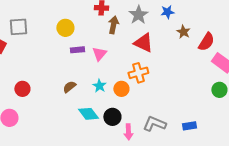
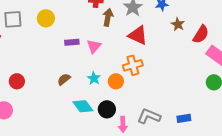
yellow circle: (65, 28) -> (46, 18), moved

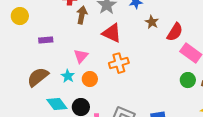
pink triangle: (94, 46) -> (81, 56), moved
orange cross: (133, 65) -> (119, 63), moved
brown semicircle: (64, 79) -> (38, 77), size x1.6

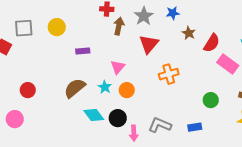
red triangle: (112, 33) -> (149, 44), turned 45
orange cross: (119, 63) -> (169, 74), moved
green circle: (188, 80) -> (211, 100), moved

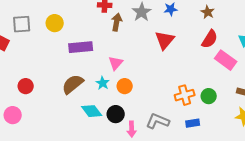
brown star: (189, 33) -> (208, 12), moved
red triangle: (149, 44) -> (165, 40), moved
purple rectangle: (83, 51) -> (81, 47), size x1.6
orange cross: (169, 74) -> (185, 95), moved

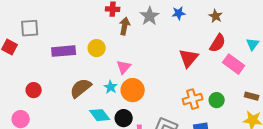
yellow circle: (55, 23) -> (97, 48), moved
red triangle: (165, 40) -> (189, 58), moved
purple rectangle: (81, 47) -> (64, 51), moved
orange circle: (125, 86) -> (133, 90), size x1.5

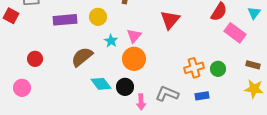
red triangle: (189, 58) -> (170, 20), moved
pink triangle: (124, 67) -> (134, 36), moved
cyan star: (111, 87) -> (111, 41), moved

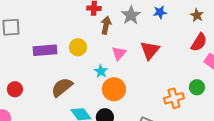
pink triangle: (134, 36) -> (119, 53), moved
cyan star: (111, 41) -> (101, 71), moved
green circle: (218, 69) -> (197, 87), moved

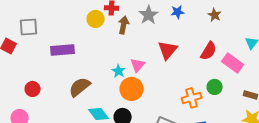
red semicircle: (199, 42) -> (209, 51), moved
yellow circle: (78, 47) -> (96, 19), moved
pink triangle: (119, 53) -> (138, 65), moved

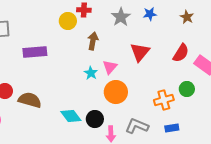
brown arrow: (124, 25) -> (93, 41), moved
brown semicircle: (80, 87) -> (30, 100), moved, turned 55
orange circle: (132, 89) -> (116, 92), moved

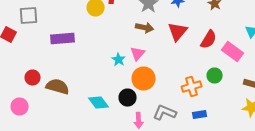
brown arrow: (93, 41) -> (145, 28), moved, turned 90
red triangle: (140, 52) -> (178, 32), moved
black circle: (95, 119) -> (128, 98), moved

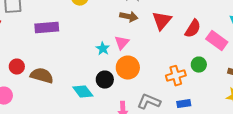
black circle: (128, 98) -> (105, 80), moved

